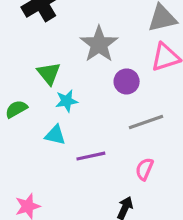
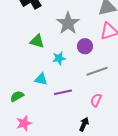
green triangle: (49, 73) -> (37, 41), turned -35
cyan star: (67, 101) -> (59, 58), moved
green semicircle: (16, 109) -> (17, 96), moved

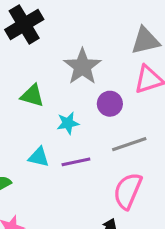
purple line: (63, 92) -> (76, 162), moved
pink semicircle: (96, 100) -> (128, 191), size x1.6

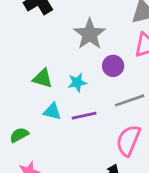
green triangle: (32, 96) -> (43, 78), moved

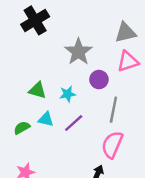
gray line: (130, 100) -> (113, 110), turned -60
purple line: (84, 116) -> (74, 123), turned -30
green semicircle: (19, 135) -> (22, 128), moved

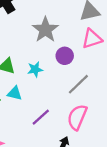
gray line: (113, 110) -> (78, 84), turned 35
purple line: (74, 123) -> (41, 117), moved

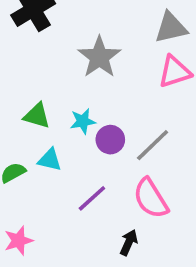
purple circle: (65, 56) -> (110, 140), moved
pink semicircle: (77, 117) -> (151, 198), turned -55

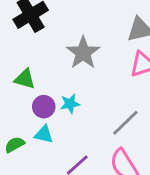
green triangle: (37, 116) -> (25, 79), moved
purple circle: (110, 140) -> (44, 107), moved

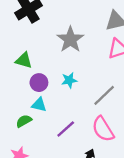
cyan star: (70, 104) -> (69, 80), moved
green semicircle: (15, 145) -> (24, 121), moved

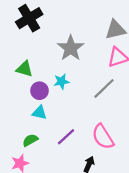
cyan star: (69, 80) -> (61, 81), moved
gray line: (104, 95) -> (104, 88), moved
green semicircle: (24, 121) -> (30, 140), moved

